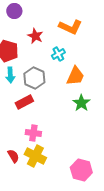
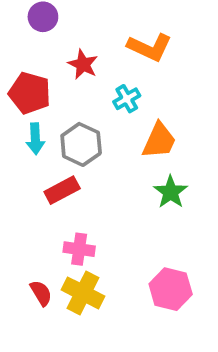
pink hexagon: (81, 170) -> (171, 289), moved

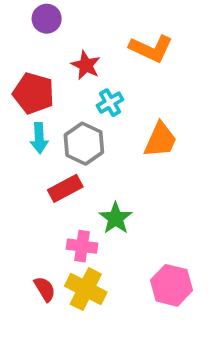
cyan cross: (127, 99) -> (110, 103), moved
green star: (171, 192) -> (116, 218), moved

